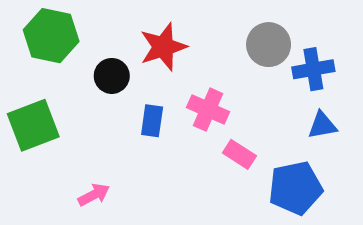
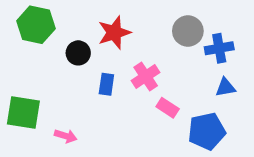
pink cross: (208, 110) -> (146, 76), turned 32
green square: (33, 125) -> (23, 112), moved, turned 30
pink arrow: (94, 195) -> (66, 136), turned 45

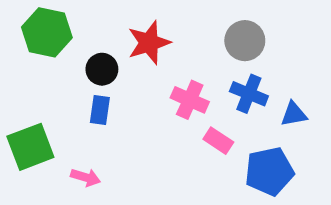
blue cross: (219, 48) -> (249, 94), moved, turned 32
pink cross: (146, 76) -> (190, 100), turned -32
blue rectangle: (106, 84) -> (100, 110), moved
green square: (23, 112) -> (30, 147), turned -30

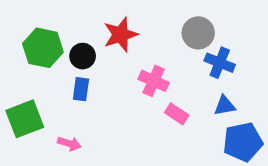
green hexagon: (47, 32) -> (43, 48), moved
blue cross: (249, 94) -> (220, 63), moved
blue triangle: (294, 114) -> (225, 106), moved
blue pentagon: (269, 171) -> (243, 142), moved

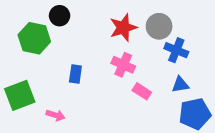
red star: (121, 35) -> (123, 28), moved
black circle: (83, 56) -> (60, 16), moved
blue rectangle: (81, 89) -> (75, 74), moved

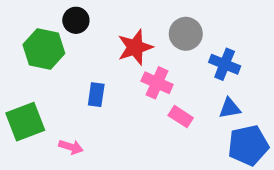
gray circle: (159, 26) -> (186, 34), moved
red star: (123, 28) -> (135, 47), moved

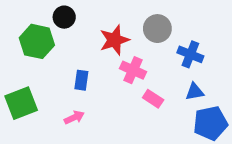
pink arrow: (71, 147) -> (74, 117), moved, turned -42

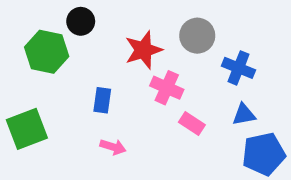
pink arrow: (74, 117) -> (113, 147), moved, turned 42

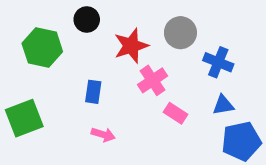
black circle: (81, 21) -> (87, 20), moved
pink cross: (167, 88) -> (153, 80), turned 32

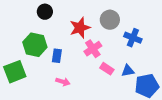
black circle: (87, 20) -> (45, 12), moved
green hexagon: (42, 47) -> (35, 45), moved
blue triangle: (223, 105) -> (128, 71), moved

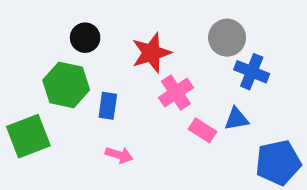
black circle: (45, 12) -> (85, 38), moved
gray circle: (110, 20) -> (227, 38), moved
blue triangle: (128, 71) -> (237, 119), moved

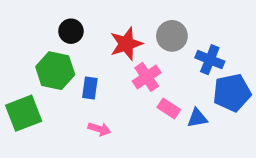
gray circle: (227, 38) -> (172, 36), moved
blue triangle: (237, 119) -> (197, 118), moved
blue pentagon: (278, 163) -> (232, 93), moved

